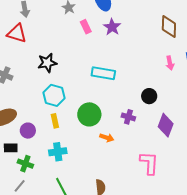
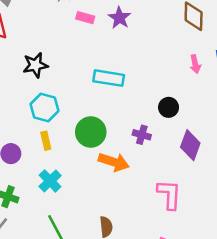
pink rectangle: (86, 27) -> (85, 18), turned -48
orange arrow: (107, 138) -> (114, 162), size x1.6
cyan cross: (58, 152) -> (50, 181), turned -36

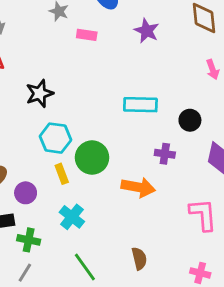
purple star: (119, 18) -> (147, 31), moved
cyan rectangle: (109, 78) -> (140, 105), moved
green circle: (91, 132) -> (92, 158), moved

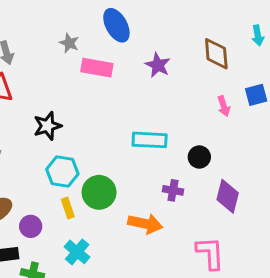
pink rectangle: (87, 35) -> (97, 68), size x1.5

